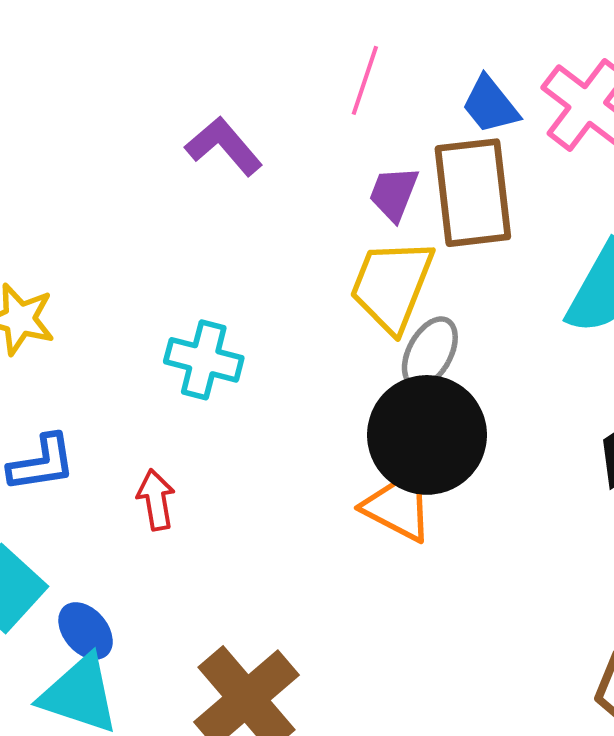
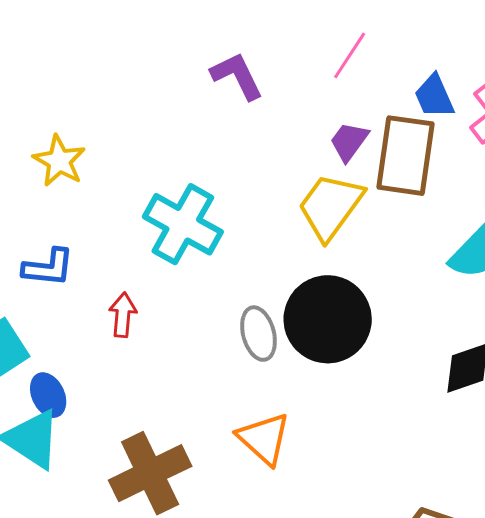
gray ellipse: (430, 353) -> (258, 334), moved, turned -58
cyan cross: (204, 360) -> (183, 224), size x1.4
orange triangle: (398, 506) -> (264, 439), moved

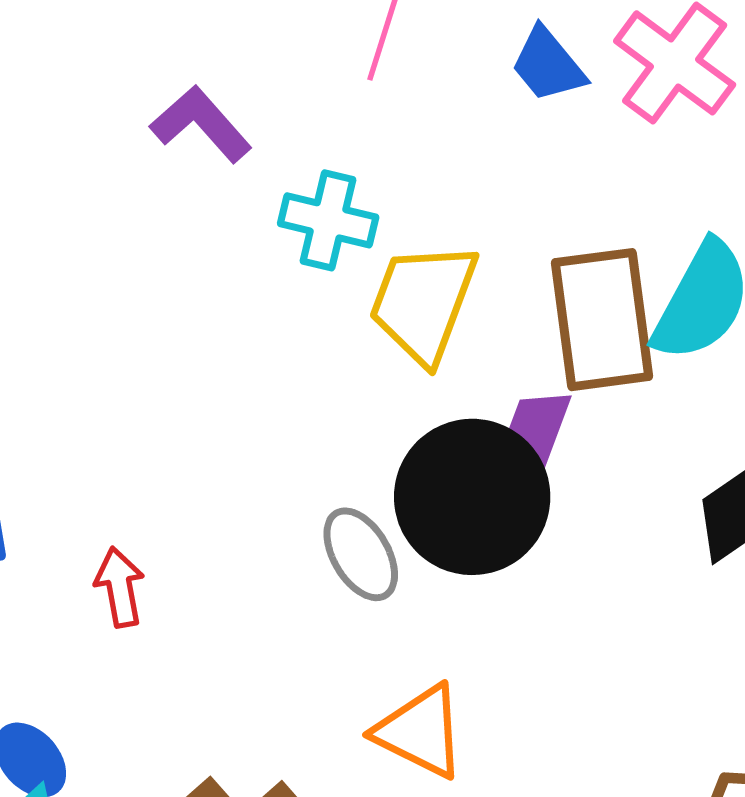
purple trapezoid: (349, 141) -> (539, 425), moved
brown rectangle: (406, 156) -> (602, 320), moved
cyan cross: (183, 224) -> (328, 220), moved, size x0.7

